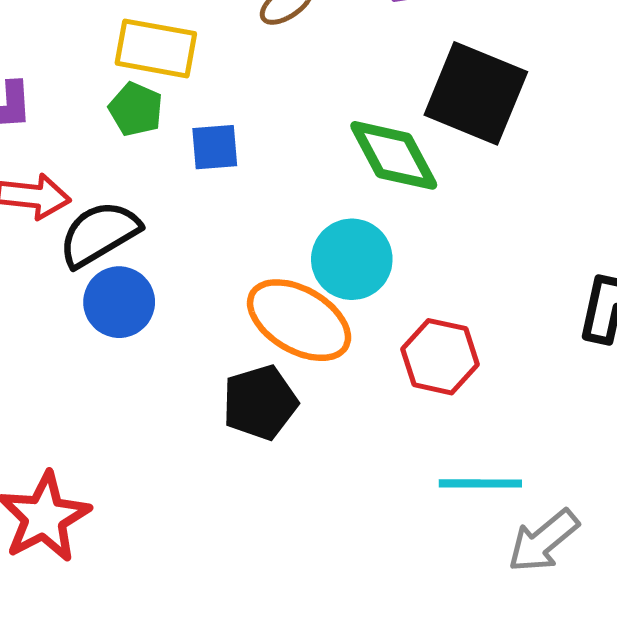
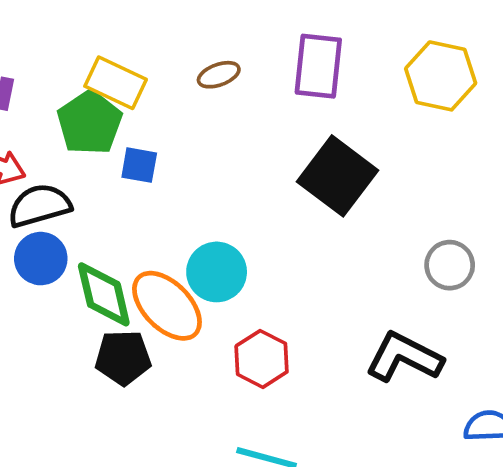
green pentagon: (136, 109) -> (90, 123), size x1.6
green diamond: (394, 155) -> (104, 294), moved

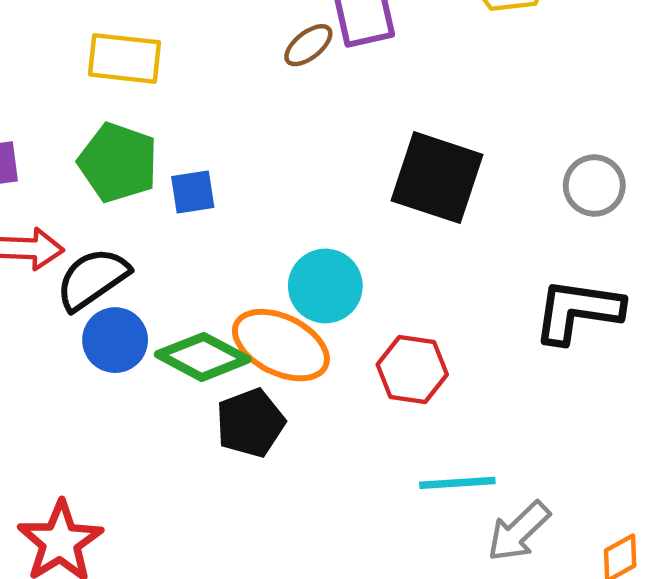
brown ellipse: (219, 75) -> (308, 45), moved
yellow rectangle: (116, 83) -> (124, 58), moved
black square: (338, 176) -> (437, 178), moved
green diamond: (104, 294) -> (203, 357), turned -30

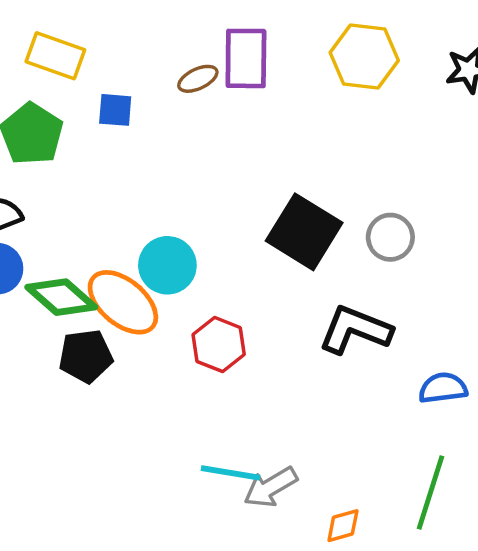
black square: (437, 178) -> (304, 232), moved
blue square: (193, 192) -> (115, 110), moved
cyan line: (457, 483) -> (230, 473), moved

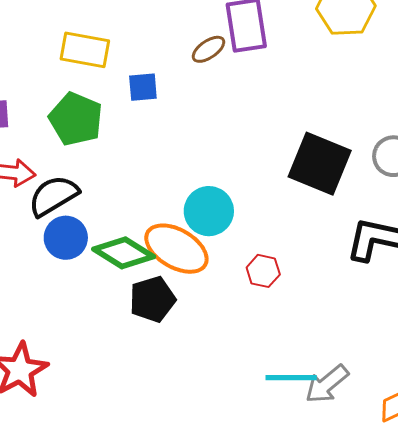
red hexagon: (219, 345) -> (263, 271), size x0.7

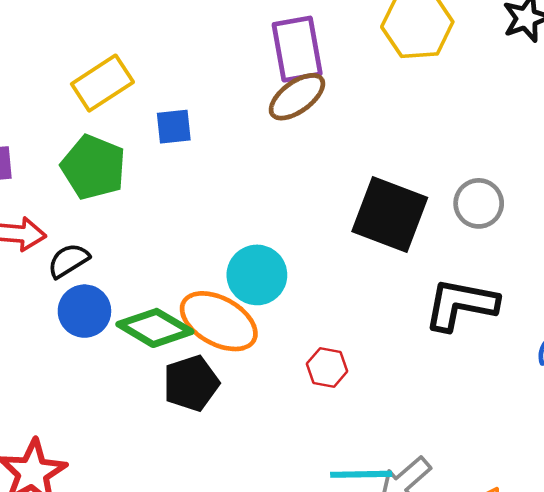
brown ellipse: (208, 49) -> (297, 97), moved, size x1.4
yellow rectangle: (85, 50) -> (102, 83), turned -42
black semicircle: (53, 196) -> (68, 261), size x0.7
red hexagon: (263, 271) -> (327, 368), moved

